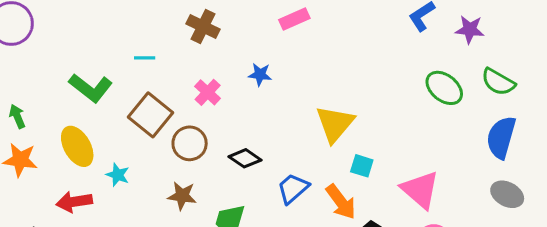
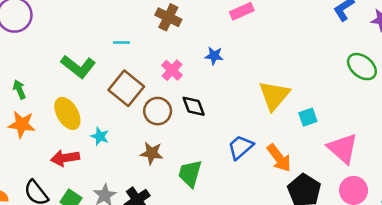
black diamond: (245, 158) -> (194, 106), moved, turned 35
cyan square: (362, 166) -> (308, 117), moved, turned -36

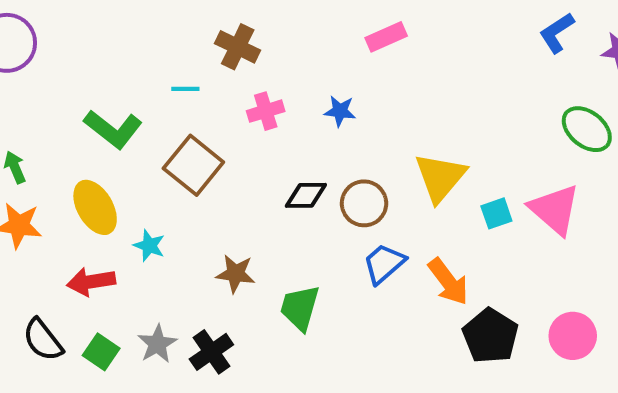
brown cross: (168, 17) -> (238, 47), moved
pink cross: (172, 70) -> (266, 111), moved, turned 30
black diamond: (194, 106) -> (306, 195), turned -70
brown circle: (158, 111) -> (364, 203), moved
pink triangle: (343, 148) -> (555, 209), moved

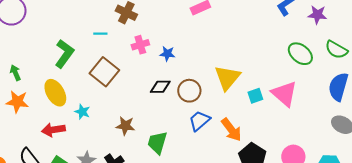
blue star: (340, 111) -> (167, 54), moved
green L-shape: (113, 129) -> (64, 54), turned -92

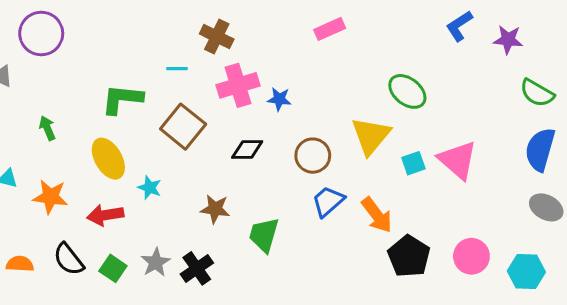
pink cross: (140, 45) -> (238, 85), size x1.5
green L-shape: (64, 54) -> (122, 99), turned -120
green ellipse: (300, 54) -> (407, 91), moved
black diamond: (160, 87) -> (247, 149), moved
orange star: (17, 102) -> (50, 197), moved

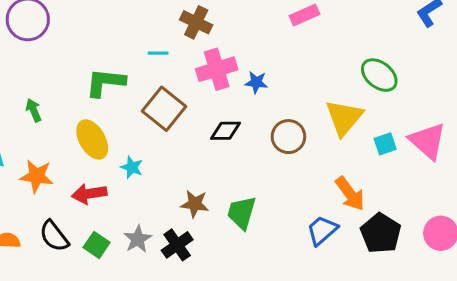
blue trapezoid: (328, 201) -> (322, 230), moved
brown star: (215, 209) -> (195, 204), moved

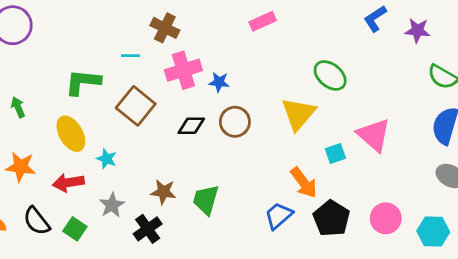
brown circle: (288, 137) -> (235, 122), moved
cyan square: (385, 144) -> (335, 154), moved
gray star: (138, 239) -> (112, 205), moved

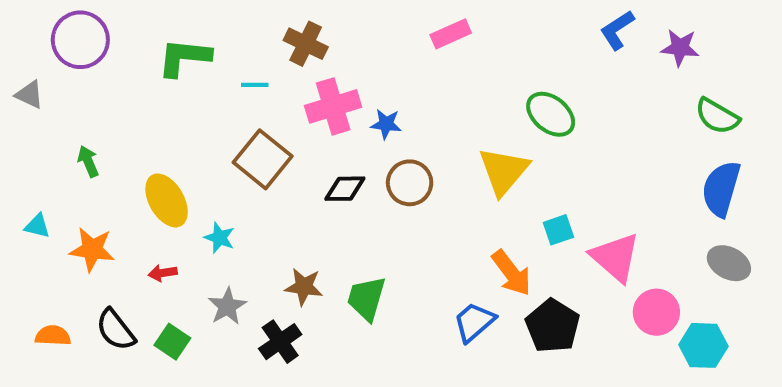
green L-shape: (83, 82) -> (184, 57), moved
pink triangle: (374, 135) -> (615, 257), moved
red arrow: (68, 183) -> (163, 273), size x0.6
pink circle: (386, 218) -> (656, 312), moved

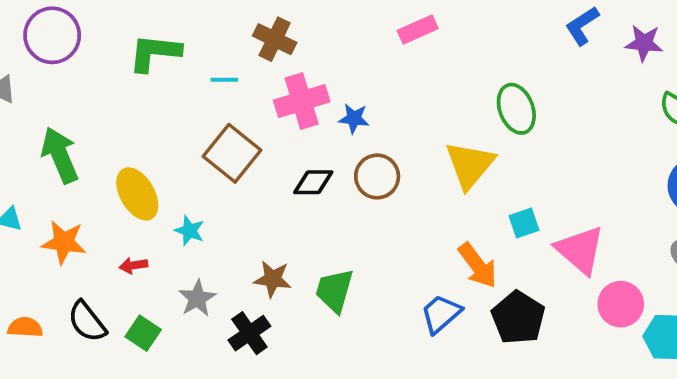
green ellipse: (551, 114) -> (516, 109), turned 30
green arrow: (88, 161) -> (60, 155), size x1.8

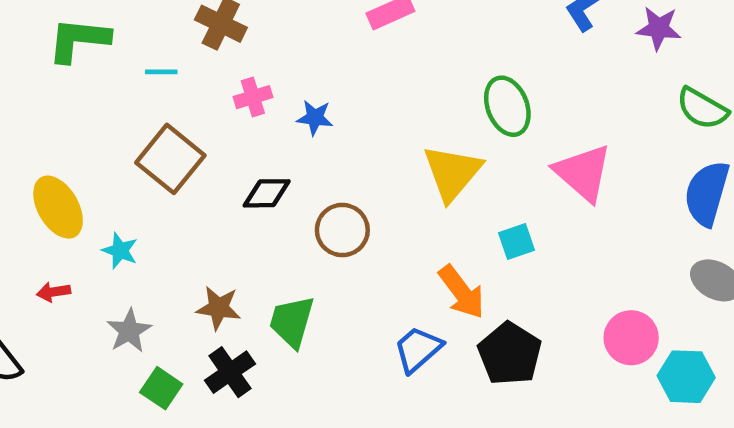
pink cross: (302, 101) -> (253, 97), size x0.6
brown circle: (377, 176) -> (342, 230), moved
pink triangle: (580, 250) -> (583, 173), moved
green square: (143, 333) -> (161, 388), moved
black cross: (249, 333) -> (230, 372), moved

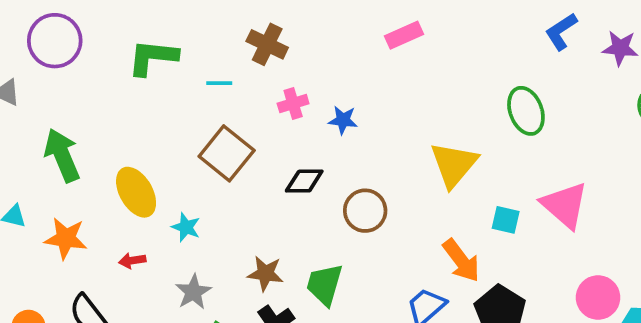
green ellipse: (507, 106) -> (526, 111), moved
pink triangle: (583, 173) -> (565, 205), moved
cyan square: (517, 241) -> (506, 220), turned 32

